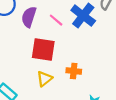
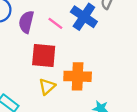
orange cross: (74, 71) -> (78, 76), size x1.6

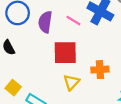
orange cross: (78, 76) -> (100, 70), size x0.7

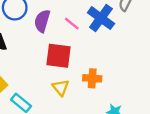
yellow triangle: (71, 82) -> (61, 88), turned -30

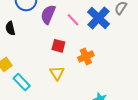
red square: (59, 56) -> (58, 46), size x0.6
orange cross: (92, 78) -> (86, 56), moved, turned -35

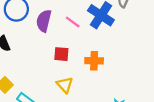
orange cross: (86, 56) -> (94, 61), turned 35

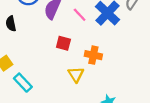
yellow triangle: (65, 85) -> (76, 74), moved

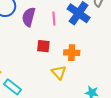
pink line: (80, 15) -> (54, 19), turned 48

